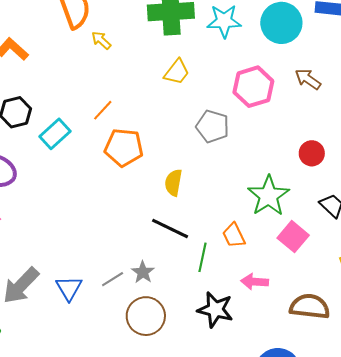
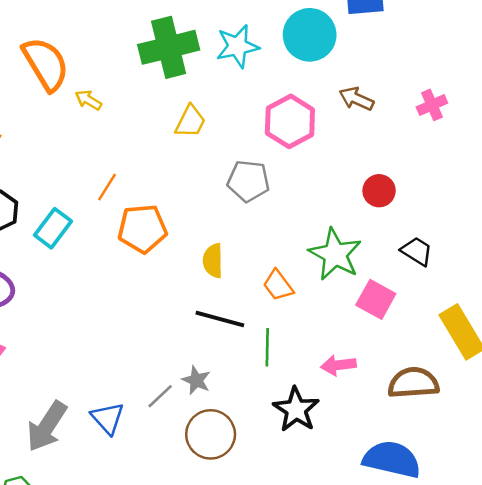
orange trapezoid: (234, 235) -> (278, 285), moved
black star: (215, 310) -> (296, 409), turned 30

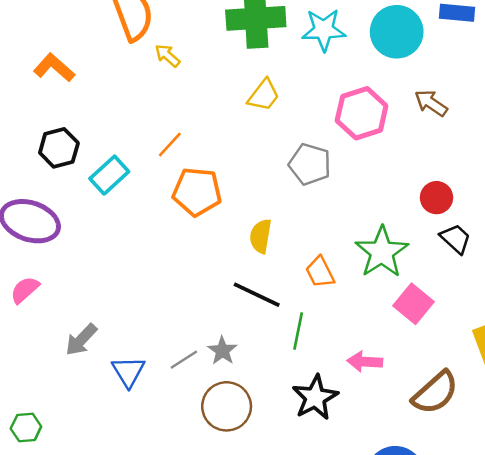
black trapezoid: (417, 251) -> (456, 239), moved
brown semicircle: (413, 383) -> (435, 393), turned 132
gray arrow: (47, 426) -> (81, 340), moved, size x0.7

